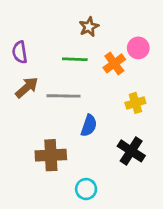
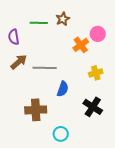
green line: (75, 59) -> (39, 23), moved

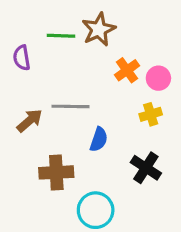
brown star: (63, 19) -> (99, 29), size x1.5
pink circle: (98, 34) -> (158, 78), moved
brown arrow: (19, 62) -> (30, 121), moved
cyan circle: (61, 134) -> (96, 210), size x1.5

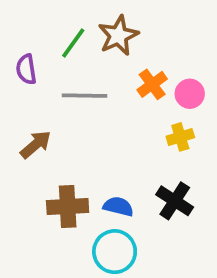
green line: (61, 36) -> (73, 43), turned -56
gray line: (70, 106) -> (85, 96), moved
blue semicircle: (99, 139) -> (118, 206), moved, turned -95

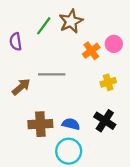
pink circle: (190, 94) -> (114, 44), moved
gray line: (85, 96) -> (52, 74), moved

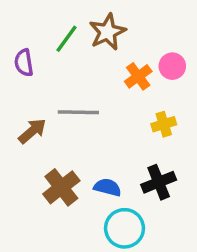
black cross: (105, 121) -> (159, 182), turned 35
brown cross: (40, 124) -> (61, 187), turned -35
cyan circle: (69, 151) -> (124, 228), moved

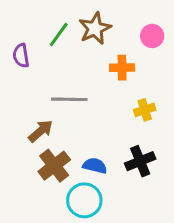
pink circle: (172, 66) -> (152, 36), moved
orange cross: (138, 76) -> (122, 68), turned 35
brown arrow: (32, 131) -> (41, 131), moved
cyan circle: (124, 228) -> (84, 200), moved

